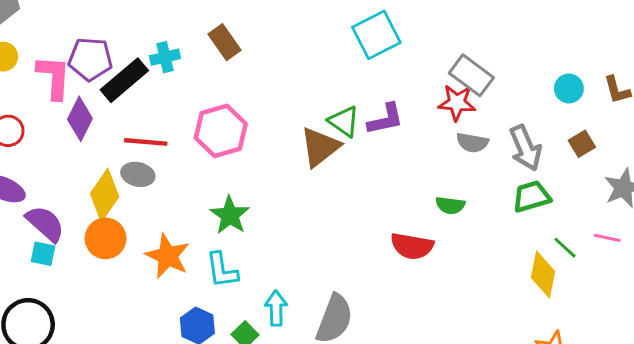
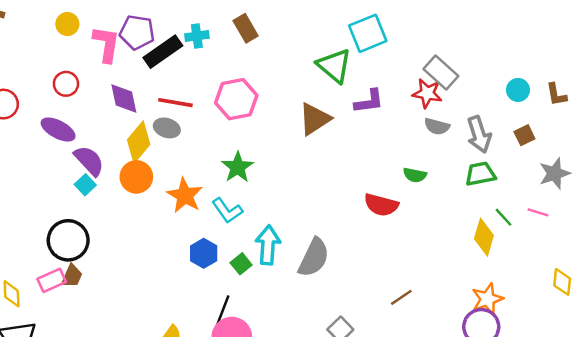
purple diamond: (80, 119) -> (124, 98), moved, turned -44
green triangle: (344, 121) -> (334, 66), moved, size x1.4
cyan square: (43, 254) -> (85, 185), turned 30
cyan L-shape: (222, 270) -> (227, 211), turned -32
cyan arrow: (276, 308) -> (268, 245), size x1.4

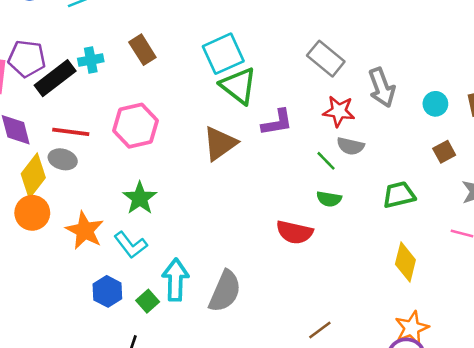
cyan square: (368, 33) -> (223, 54), moved
gray rectangle: (441, 72) -> (326, 59), moved
gray arrow: (479, 134) -> (382, 88), moved
green line: (504, 217) -> (326, 161), moved

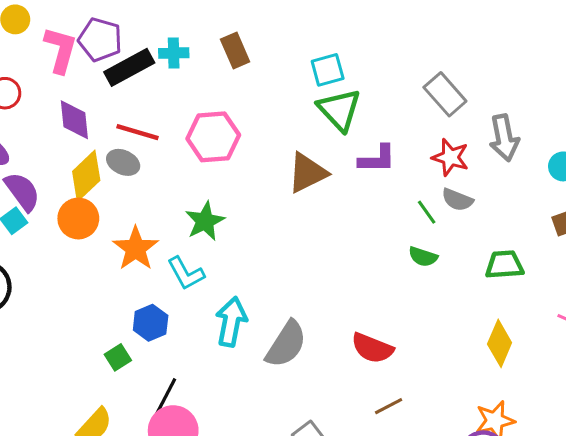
cyan square: (223, 54) -> (328, 70), size x0.7
red semicircle: (294, 232) -> (372, 348), moved
green square: (148, 301) -> (118, 357), moved

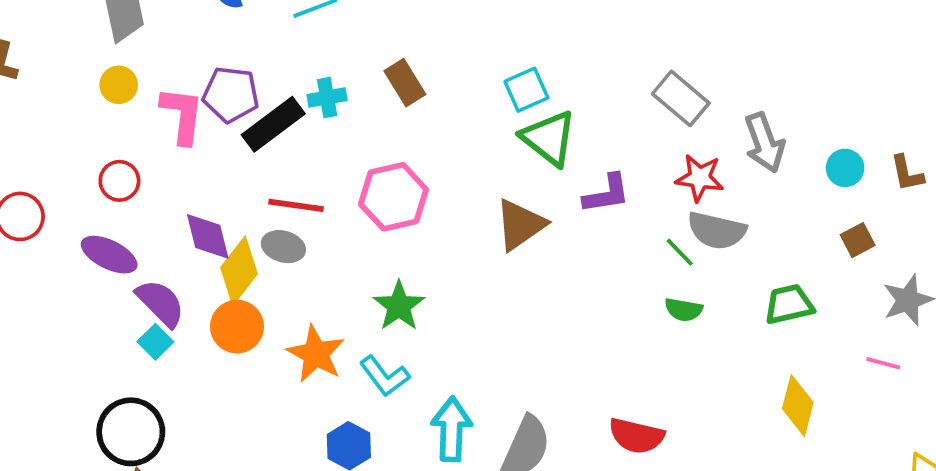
purple diamond: (74, 120) -> (208, 236), moved
gray semicircle: (457, 200) -> (717, 230), size x1.4

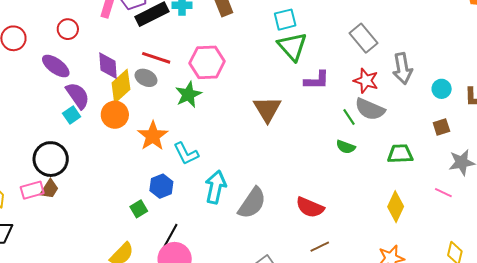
brown triangle: (520, 225) -> (267, 109), moved, turned -36
green star: (399, 306) -> (188, 95), moved

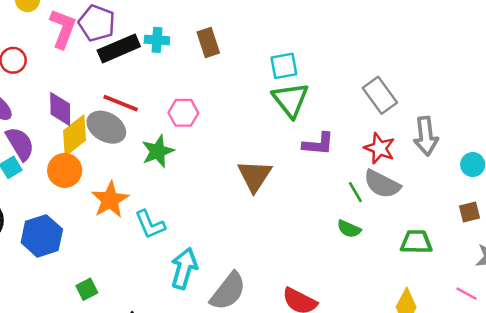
pink hexagon: (207, 62) -> (183, 113), size x0.7
gray ellipse: (146, 78) -> (106, 127), size x1.4
blue hexagon: (161, 186) -> (42, 236), moved, size x1.4

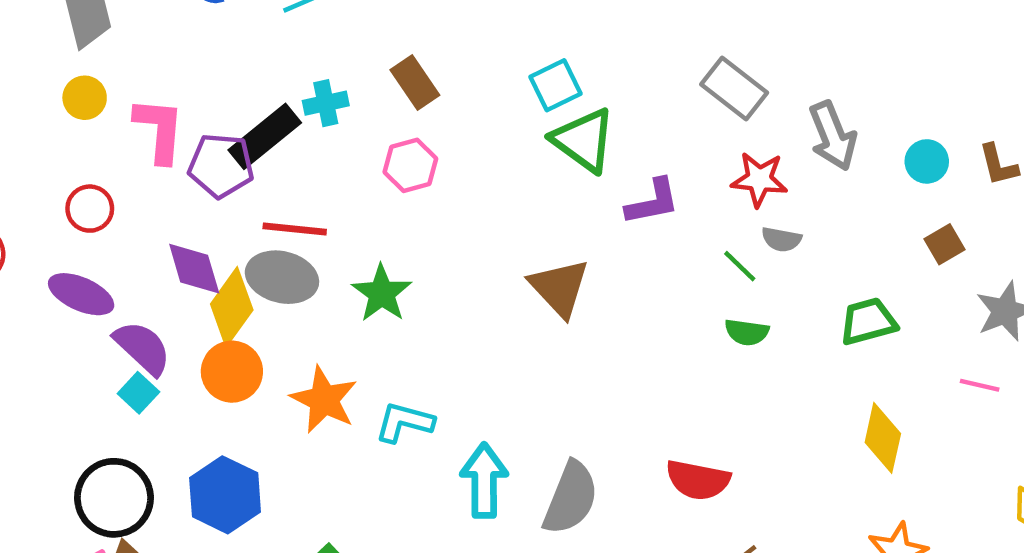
purple pentagon: (97, 23) -> (221, 166), moved
pink hexagon: (183, 113) -> (410, 165), moved
gray semicircle: (382, 184) -> (781, 239), size x0.6
cyan L-shape: (150, 225) -> (404, 422), turned 144

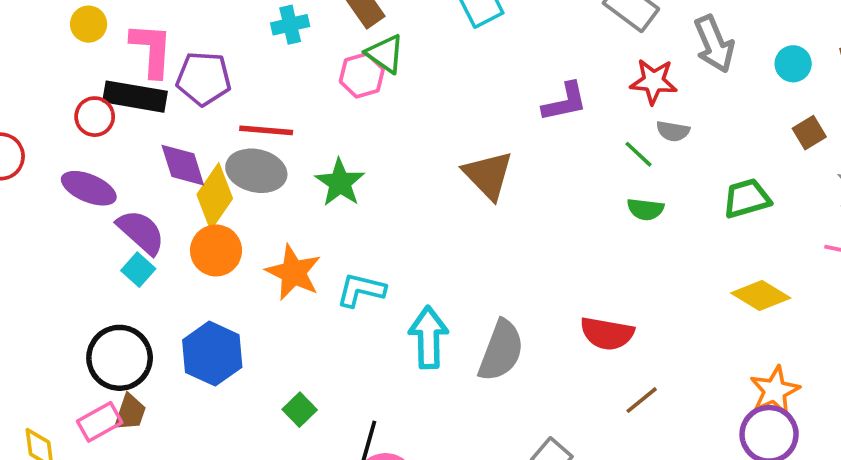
black rectangle: (265, 136) -> (135, 97), moved, turned 50
green triangle: (584, 140) -> (385, 54), moved, size x0.7
yellow diamond: (883, 438) -> (761, 295), turned -70

